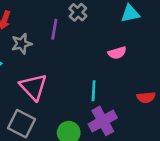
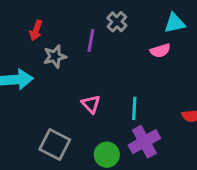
pink semicircle: (117, 53) -> (160, 51), moved
pink triangle: (33, 87) -> (91, 104), moved, size x0.6

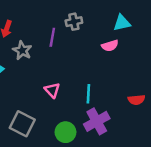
gray cross: (117, 22) -> (74, 22), turned 35
gray star: (55, 56) -> (22, 50), turned -30

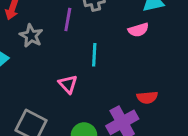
cyan line: (88, 94) -> (94, 55), moved
red semicircle: (136, 100) -> (147, 97), moved

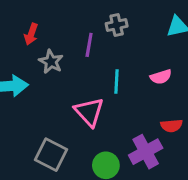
pink semicircle: (138, 30) -> (161, 77), moved
pink triangle: (68, 84) -> (89, 112), size x1.5

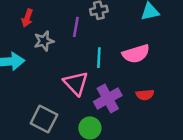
gray star: (51, 62) -> (44, 41), turned 30
pink semicircle: (161, 77) -> (136, 54), size x1.5
purple cross: (146, 152) -> (108, 99), moved

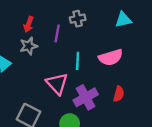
red arrow: (27, 18) -> (29, 24), moved
red semicircle: (145, 95) -> (119, 94), turned -70

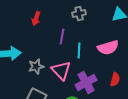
purple line: (57, 33) -> (62, 36), moved
gray star: (29, 46) -> (36, 66), moved

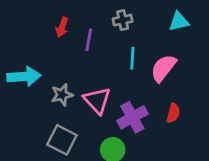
purple line: (62, 36) -> (89, 40), moved
pink semicircle: (108, 47) -> (163, 68), turned 145
cyan line: (79, 50) -> (132, 58), moved

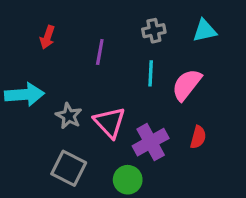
gray cross: (123, 20) -> (154, 31), moved
red arrow: (62, 27) -> (47, 37), moved
gray star: (62, 95) -> (69, 116), turned -30

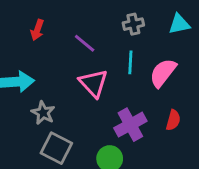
purple line: (100, 52) -> (85, 43), turned -60
gray star: (69, 116) -> (43, 113), moved
pink triangle: (110, 122) -> (93, 83), moved

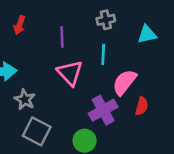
cyan triangle: (179, 24) -> (147, 34), moved
purple line: (85, 43) -> (62, 37), turned 48
pink semicircle: (163, 73) -> (124, 82), moved

